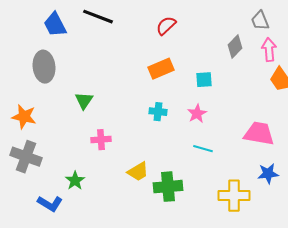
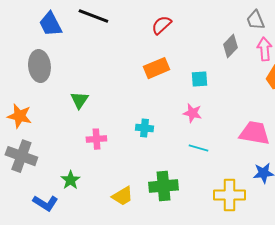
cyan cross: (158, 112) -> (144, 128), moved
pink star: (197, 114) -> (192, 113), turned -30
yellow trapezoid: (138, 172) -> (122, 196), moved

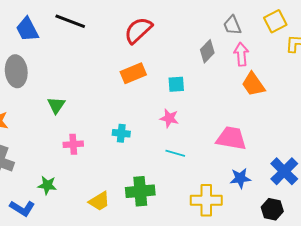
red semicircle: (161, 25) -> (138, 30), size x1.4
green star: (70, 180) -> (47, 185), turned -30

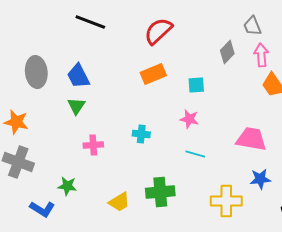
blue trapezoid: (27, 29) -> (78, 76), moved

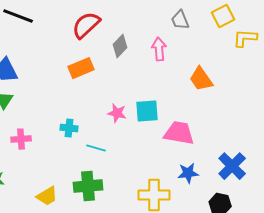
gray diamond: (227, 52) -> (120, 46), moved
pink arrow: (261, 55) -> (159, 49), moved
cyan square: (196, 85) -> (147, 111), moved, size x1.4
cyan line: (195, 154) -> (96, 148), moved

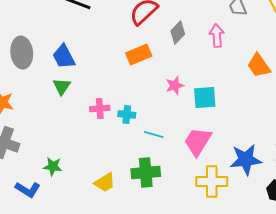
pink star: (117, 113) -> (175, 86), moved, turned -30
pink trapezoid: (179, 133) -> (198, 142), moved, turned -68
pink cross: (21, 139) -> (100, 109), moved
blue star: (188, 173) -> (246, 160), size x1.5

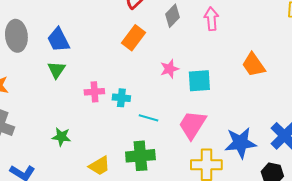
orange rectangle: (139, 55) -> (133, 38), turned -30
orange trapezoid: (259, 66) -> (253, 65), moved
green star: (53, 167) -> (61, 137), moved

